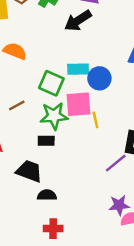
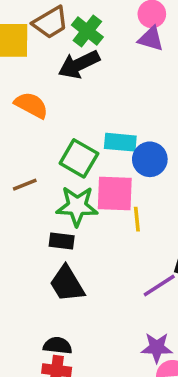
black arrow: (78, 21) -> (79, 64), moved
black trapezoid: (29, 171) -> (67, 284), moved, turned -148
black semicircle: (47, 195) -> (58, 346), moved

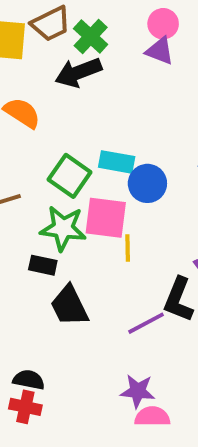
black trapezoid: (67, 284) -> (69, 306), moved

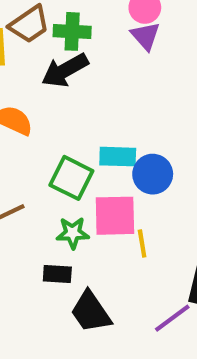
green cross: (91, 37) -> (72, 31), turned -32
purple triangle: (160, 51) -> (145, 36), turned 36
green star: (63, 228) -> (73, 233), size x0.7

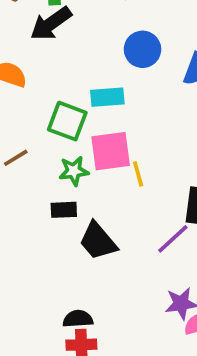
blue circle: (153, 174) -> (143, 49), moved

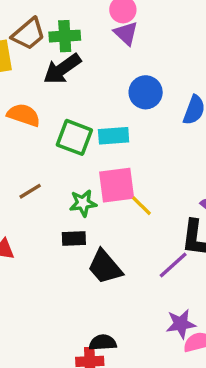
green square: (67, 121) -> (74, 137), moved
yellow line: (138, 174) -> (141, 206), turned -30
black semicircle: (78, 319) -> (103, 343), moved

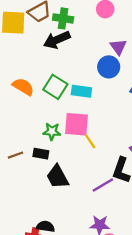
purple triangle: (126, 33) -> (118, 47), moved
orange semicircle: (24, 115) -> (23, 87), moved
brown line: (30, 191) -> (15, 155), moved

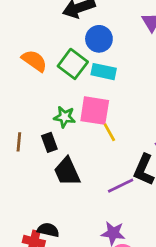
blue circle: (109, 67) -> (99, 39), moved
black rectangle: (41, 154) -> (49, 142), turned 56
brown line: (15, 155) -> (19, 142), turned -70

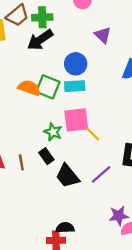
blue circle: (99, 39) -> (76, 64), moved
orange semicircle: (34, 61) -> (29, 88), moved
green star: (64, 117) -> (53, 132), turned 30
purple line: (121, 186) -> (101, 174), moved

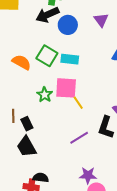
blue circle: (76, 64) -> (68, 25), moved
orange semicircle: (29, 88) -> (21, 62), moved
black rectangle: (46, 156) -> (27, 124), moved
black trapezoid: (67, 176) -> (26, 147), moved

